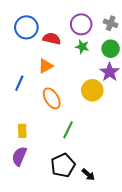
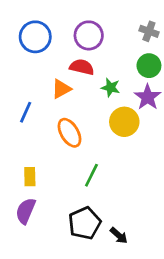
purple circle: (81, 24) -> (89, 35), moved
red semicircle: (52, 39) -> (82, 67), moved
green star: (82, 47) -> (111, 88), moved

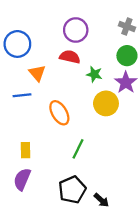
blue circle: (35, 37) -> (17, 44), moved
orange triangle: (61, 89) -> (37, 73), moved, turned -42
blue line: (26, 112) -> (22, 95), turned 60

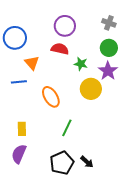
black arrow: (101, 200) -> (87, 162), moved

